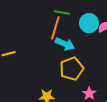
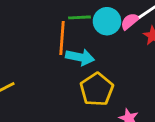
green line: (62, 12) -> (79, 17), moved

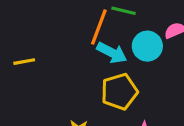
cyan circle: (107, 21) -> (147, 46), moved

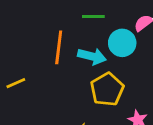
orange line: (99, 27) -> (59, 47), moved

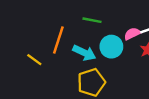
yellow line: (16, 83) -> (34, 60), moved, turned 49

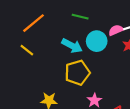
orange line: (58, 40) -> (33, 23), moved, turned 30

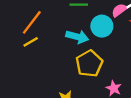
yellow line: (27, 50) -> (31, 42), moved, turned -56

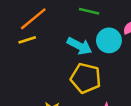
yellow pentagon: (89, 64) -> (86, 78), turned 30

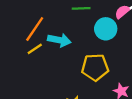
cyan arrow: (79, 46) -> (59, 40), moved

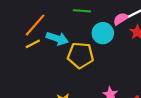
yellow pentagon: (95, 67) -> (80, 55), moved

